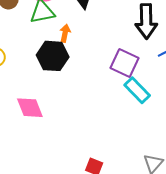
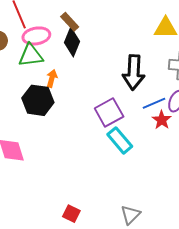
purple square: (125, 63) -> (109, 112), turned 32

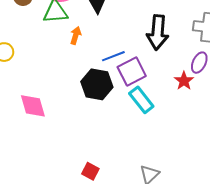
black hexagon: (38, 100) -> (97, 84), moved
blue line: (154, 103) -> (113, 56), moved

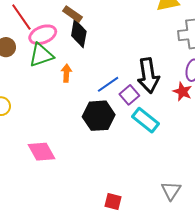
black arrow: (158, 32) -> (148, 75), moved
purple square: (132, 71) -> (129, 95), size x0.7

